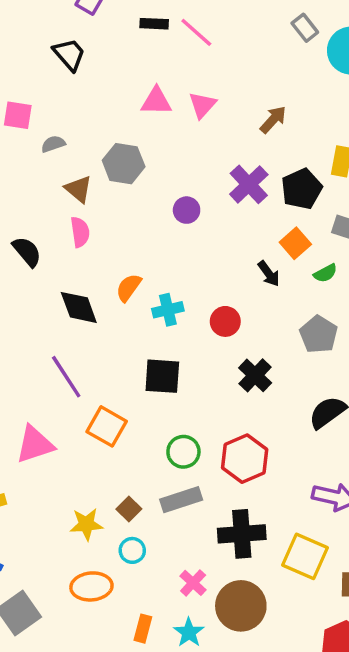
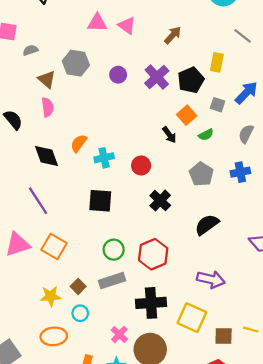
pink triangle: (202, 105) -> (127, 26), turned -36
purple circle: (187, 210) -> (118, 75), moved
orange square: (107, 426) -> (54, 247), moved

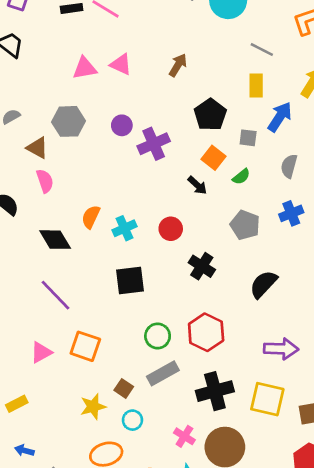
yellow rectangle: (217, 62) -> (256, 85), moved
purple cross: (157, 77) -> (154, 144), moved, turned 30
pink triangle: (18, 244) -> (41, 352), size x0.7

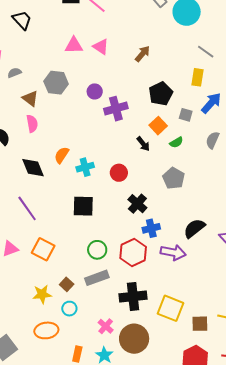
blue cross: (291, 213) -> (151, 228), moved
black semicircle: (263, 284) -> (194, 228), moved
purple arrow: (281, 349) -> (173, 252), moved

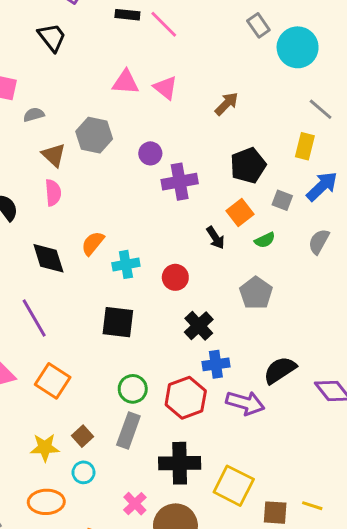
gray rectangle: (97, 278) -> (128, 430), turned -55

